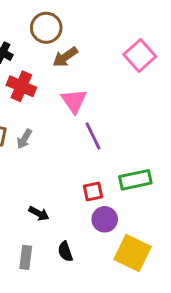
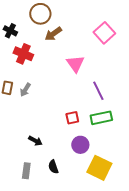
pink triangle: (74, 101) -> (75, 64), moved
purple line: (93, 136) -> (98, 91), moved
red square: (93, 192) -> (72, 118), moved

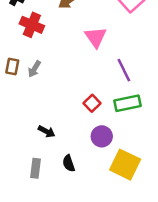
red square: (72, 118) -> (92, 103), turned -32

